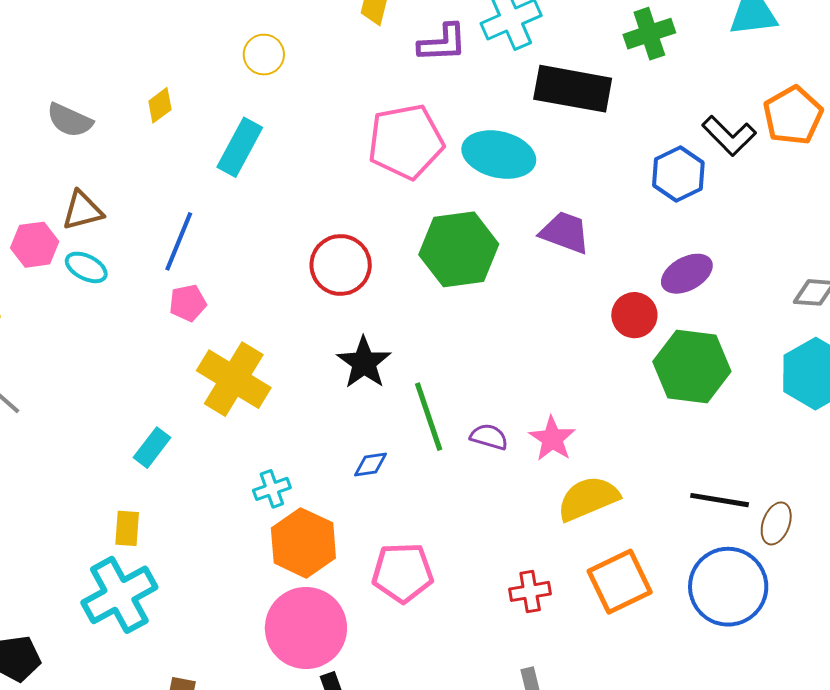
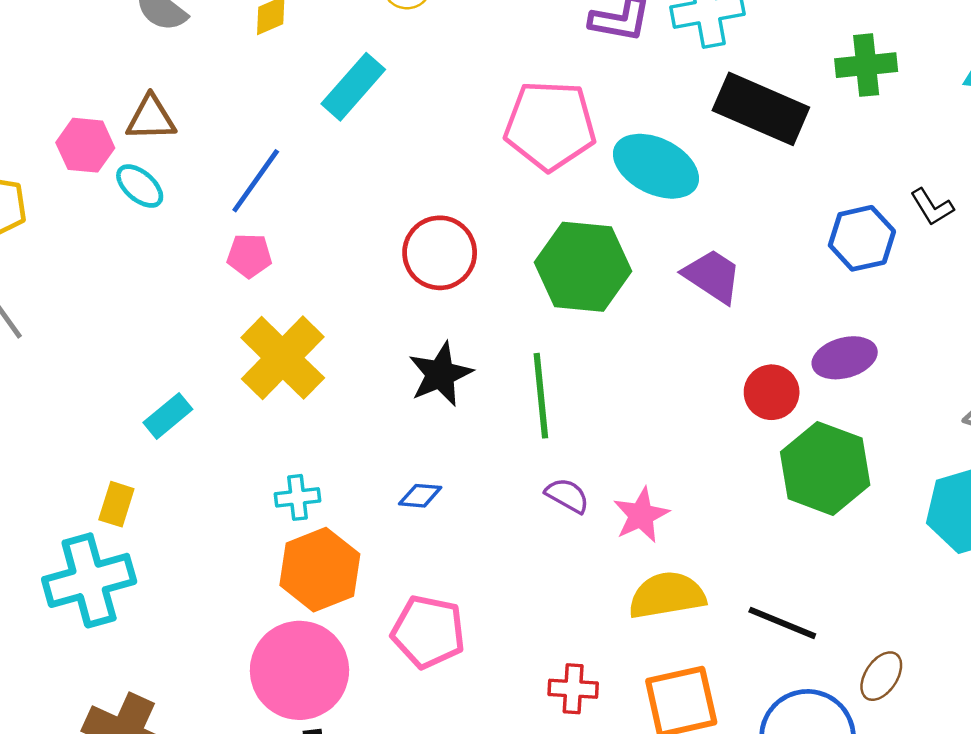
black L-shape: (729, 136) -> (932, 207), size x0.7
green line: (429, 417) -> (541, 396), moved
black line: (720, 500) -> (782, 623), moved

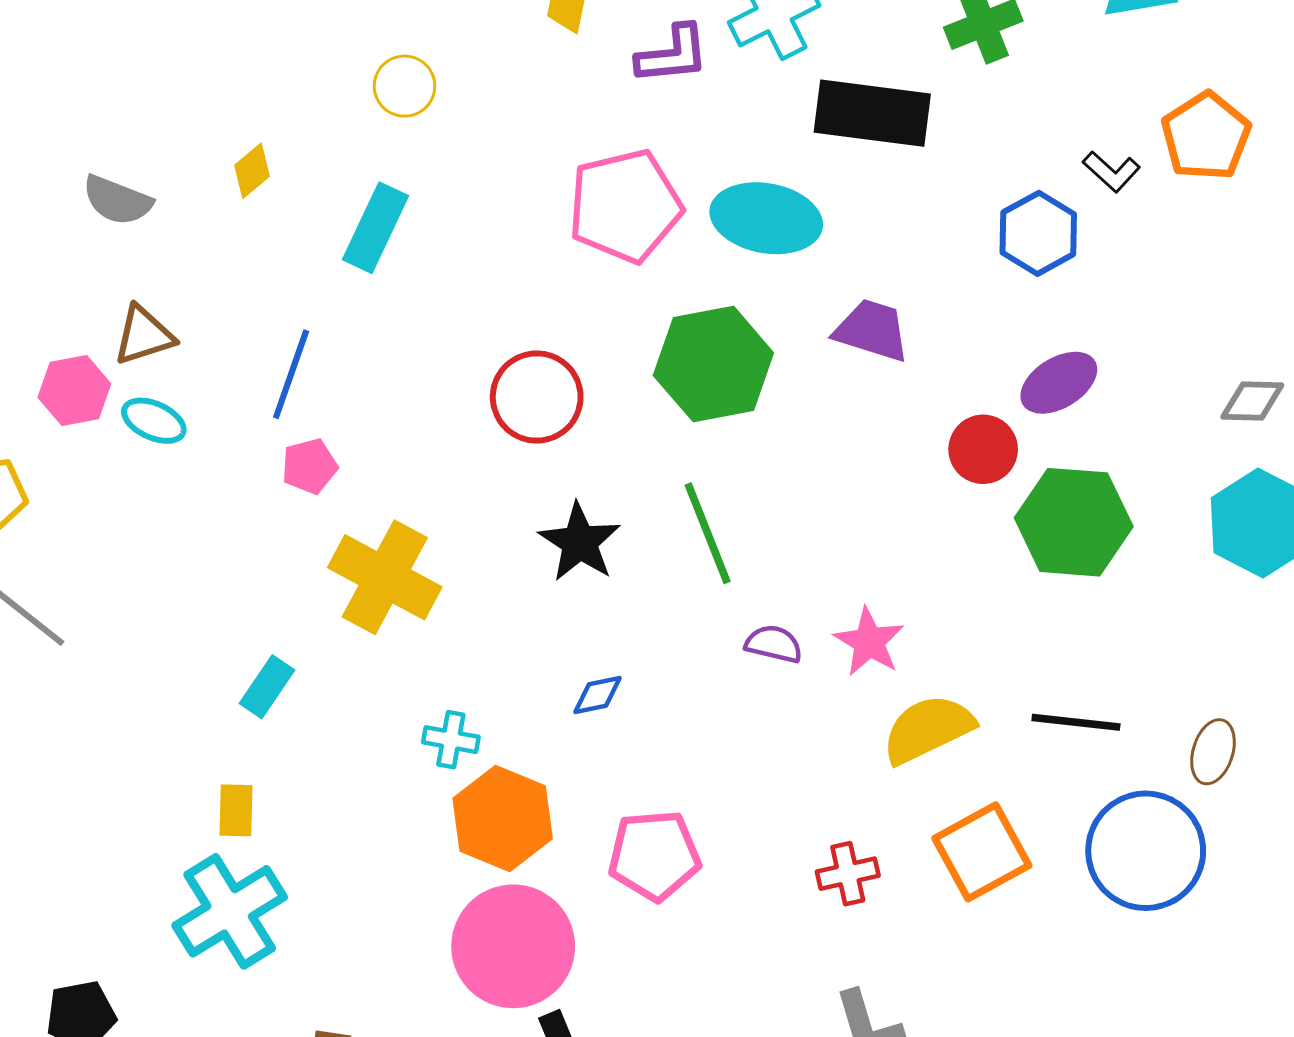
cyan cross: (298, 497) -> (451, 740), turned 33

